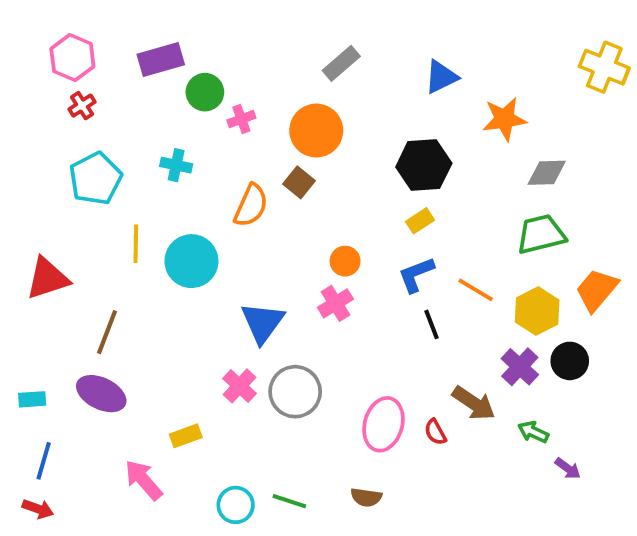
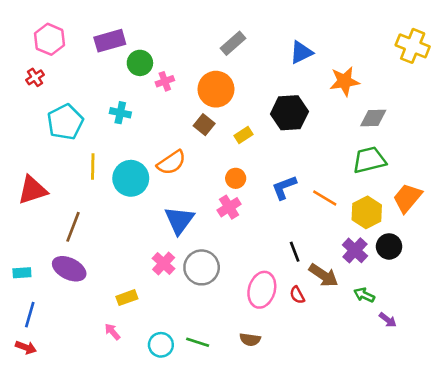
red cross: (82, 106) -> (35, 77), moved
orange semicircle: (251, 205) -> (171, 163), moved, turned 32
yellow rectangle: (420, 221) -> (244, 135), moved
black line: (431, 324) -> (295, 252), moved
pink arrow: (143, 480) -> (112, 332), moved, size x0.6

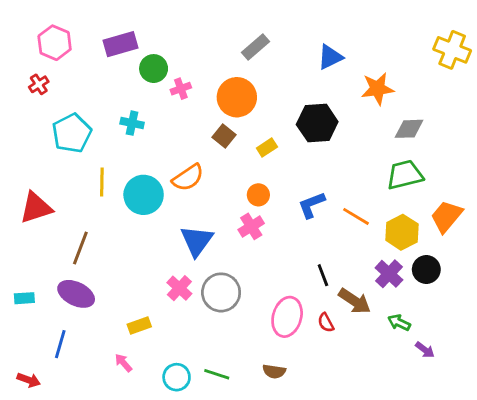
blue line: (30, 315) -> (60, 344), moved

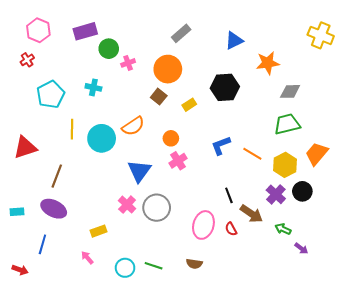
orange circle: (258, 195) -> (171, 138), moved

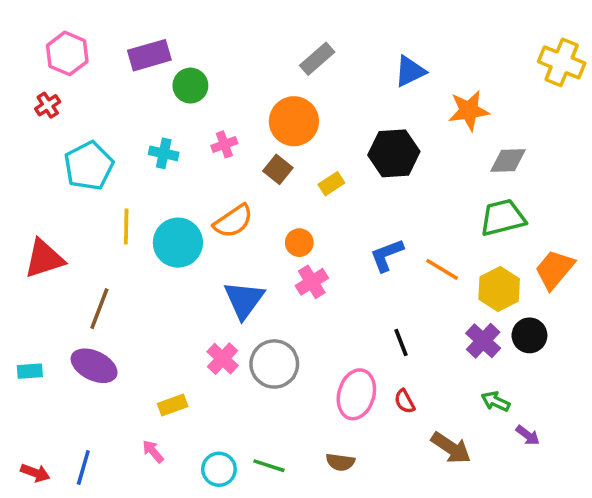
pink cross: (128, 63) -> (224, 144), moved
brown arrow: (251, 214) -> (451, 448), moved
blue line: (42, 244) -> (83, 467), moved

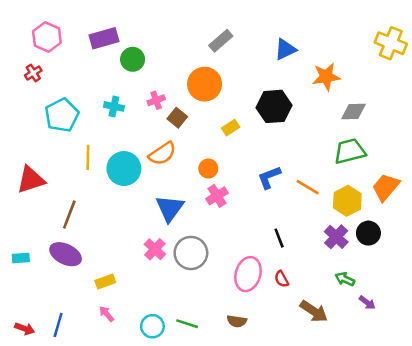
brown square: (278, 169) -> (177, 118), moved
yellow rectangle: (173, 405) -> (105, 282), moved

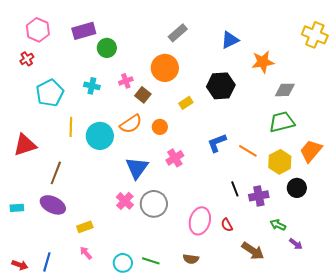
orange circle: (208, 169) -> (160, 127), moved
purple cross: (336, 237) -> (259, 196), moved, turned 36
black line: (279, 238) -> (235, 189), moved

